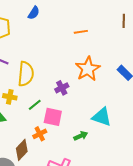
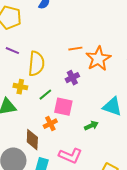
orange line: (81, 32) -> (75, 49), moved
brown diamond: (22, 150) -> (32, 140), turned -40

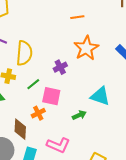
orange line: (75, 49) -> (77, 17), moved

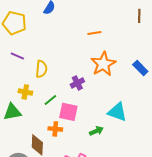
yellow semicircle: (24, 53) -> (41, 69), size x0.7
orange cross: (38, 113) -> (55, 129), turned 32

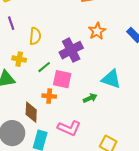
purple line: (17, 56) -> (11, 23), turned 48
orange star: (103, 64) -> (97, 31), size x0.7
purple cross: (77, 83) -> (71, 50), size x1.6

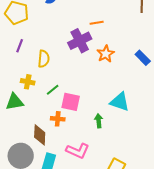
purple line: (11, 23) -> (20, 46), turned 40
purple cross: (71, 50) -> (80, 41), moved
green arrow: (90, 98) -> (99, 121), turned -72

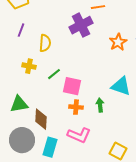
orange star: (106, 54) -> (118, 42), moved
green triangle: (15, 102) -> (19, 104), moved
orange cross: (58, 119) -> (76, 107), moved

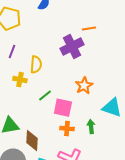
orange star: (118, 42) -> (84, 86), moved
yellow cross: (29, 66) -> (20, 80), moved

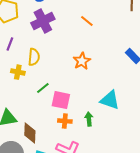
orange line: (89, 29) -> (87, 21), turned 48
purple cross: (72, 47) -> (43, 21), moved
orange star: (84, 86) -> (82, 61), moved

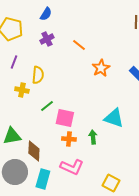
purple cross: (43, 21) -> (47, 39), size x0.6
orange line: (87, 21) -> (79, 45), moved
orange star: (82, 61) -> (101, 68), moved

